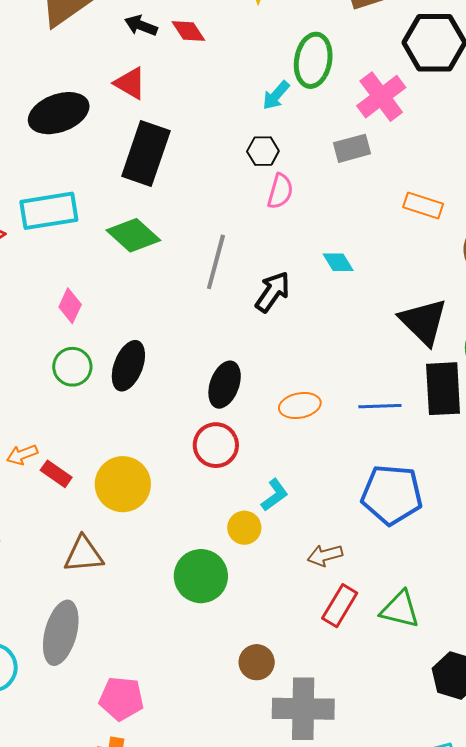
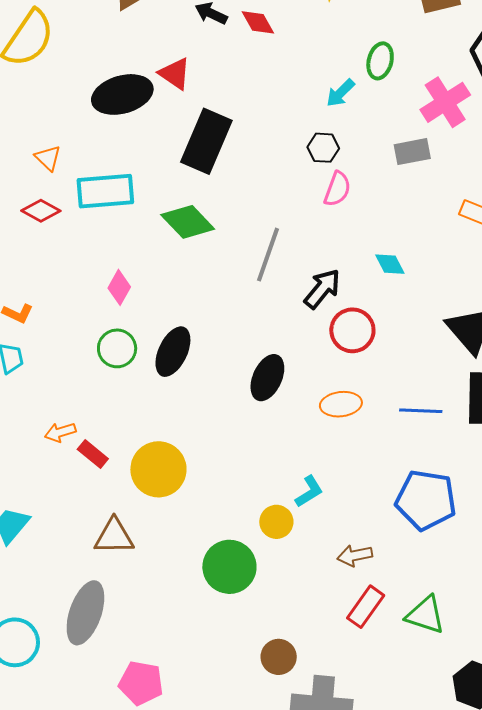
green ellipse: (313, 60) -> (380, 61), size x0.7
red triangle: (130, 83) -> (175, 74), moved
red circle: (216, 445) -> (352, 330), moved

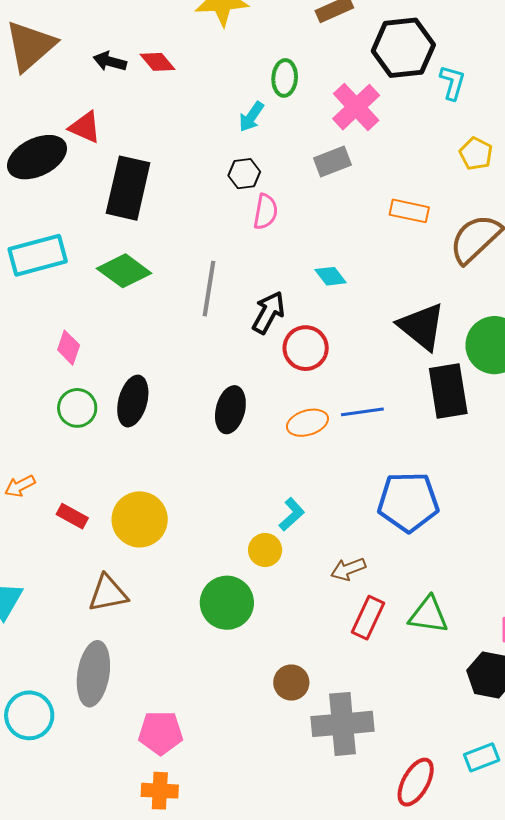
blue line: (421, 411) -> (362, 412), moved
orange arrow: (60, 432) -> (20, 486), moved

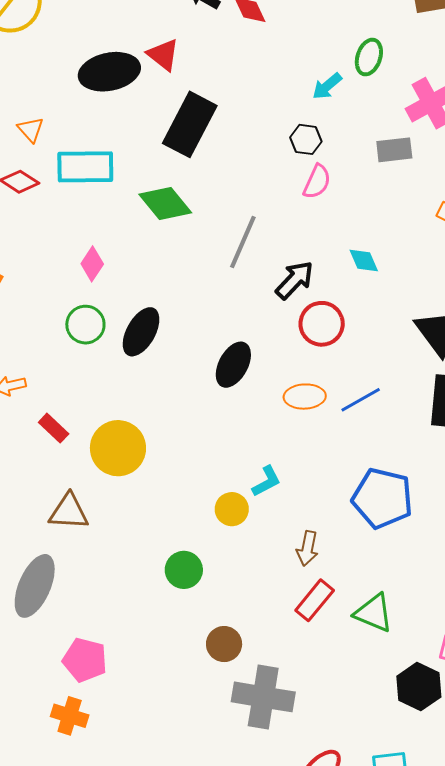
blue line: (362, 412) -> (361, 400), turned -36
brown arrow: (348, 569) -> (307, 548), turned -72
green circle: (227, 603) -> (184, 570), moved, size x0.7

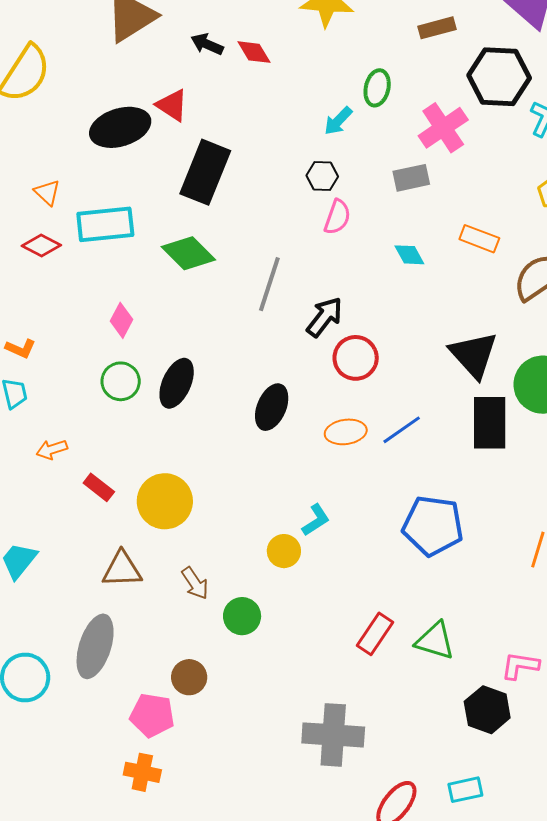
cyan diamond: (364, 260) -> (409, 255), moved
brown arrow: (307, 548) -> (195, 583), moved, turned -40
brown circle: (224, 644) -> (189, 677), moved

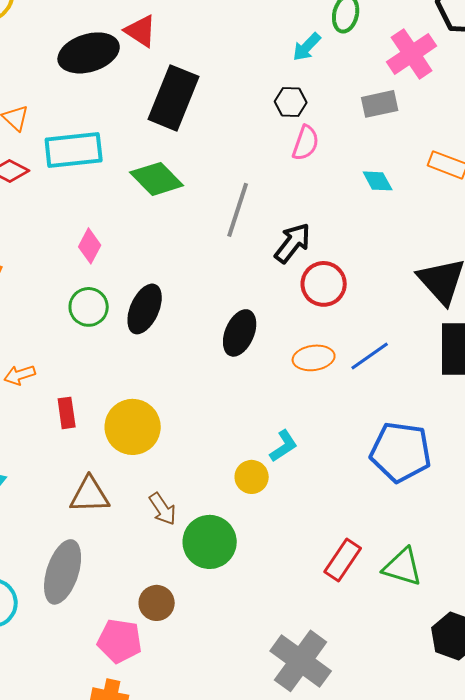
red rectangle: (99, 487) -> (67, 413), turned 44
green circle: (242, 616) -> (210, 542), size x1.4
gray cross: (333, 735) -> (301, 661), turned 32

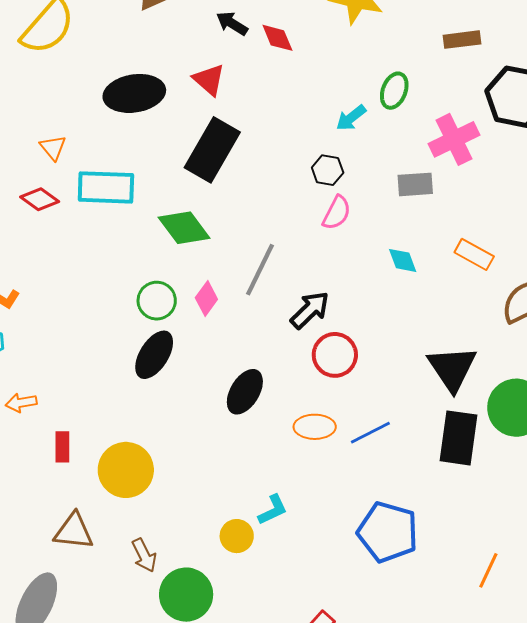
red triangle: (141, 31) -> (209, 80), moved
pink diamond: (90, 246) -> (206, 298), moved
green circle: (89, 307) -> (157, 301), moved

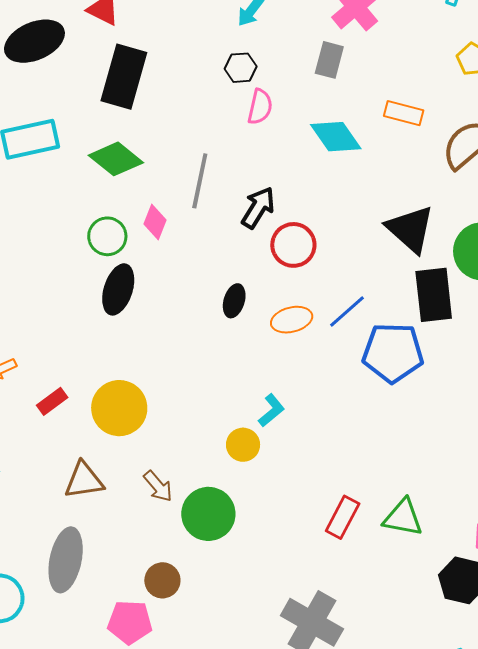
gray rectangle: (415, 184) -> (329, 60), turned -57
cyan diamond: (403, 260) -> (336, 137), size x1.6
black ellipse: (245, 392) -> (234, 301), moved, size x0.7
red rectangle: (62, 447) -> (52, 401), turned 68
blue pentagon: (388, 532) -> (393, 353), moved

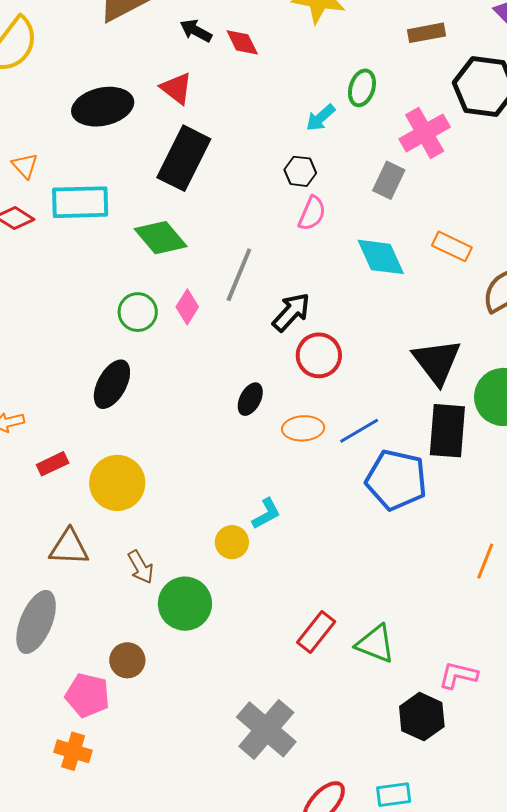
black ellipse: (118, 289) -> (112, 384), moved

